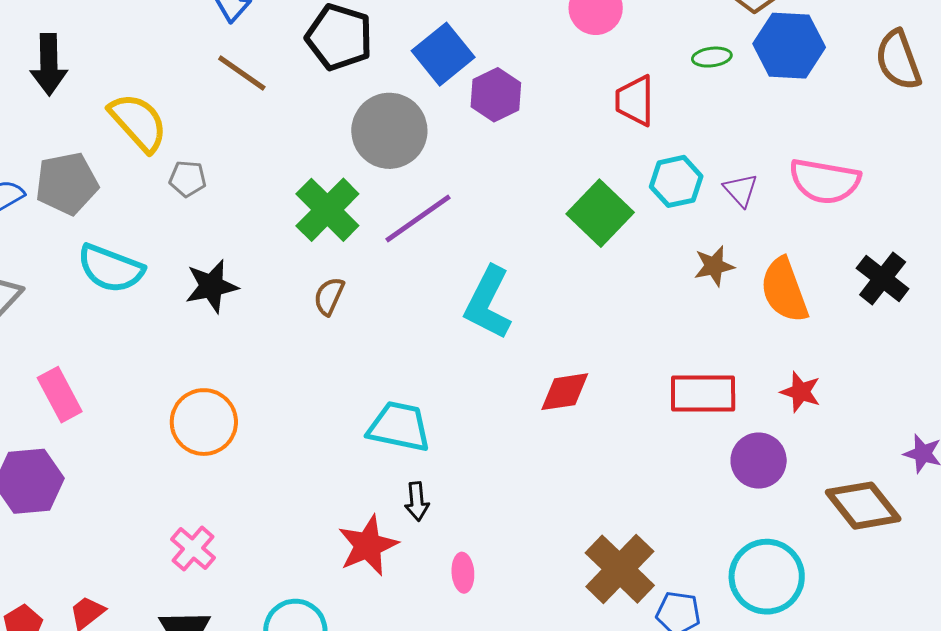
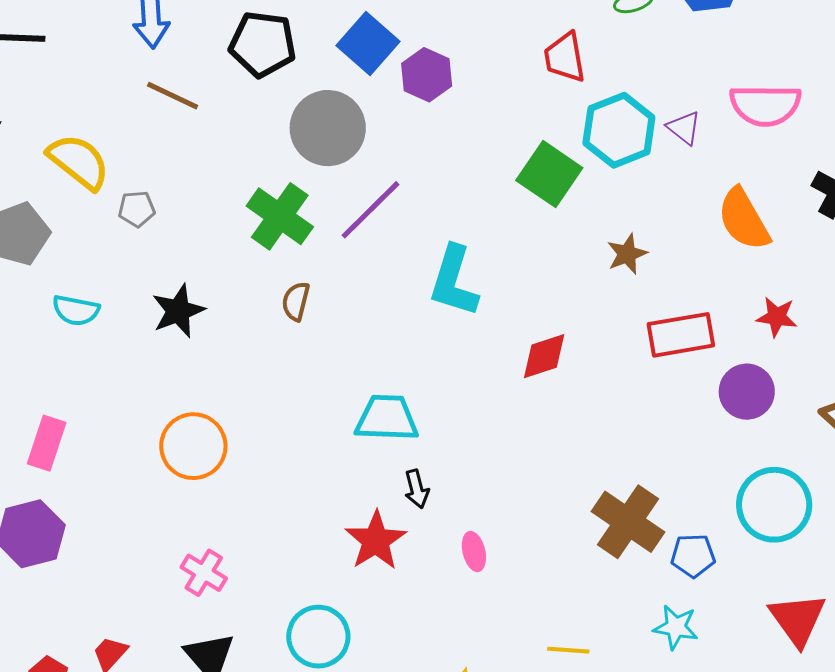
cyan hexagon: (676, 181) -> (619, 130), size x1.4
brown star: (714, 266) -> (627, 254), moved
cyan semicircle: (111, 268) -> (76, 310), size x0.7
pink rectangle: (60, 395) -> (47, 443), turned 56

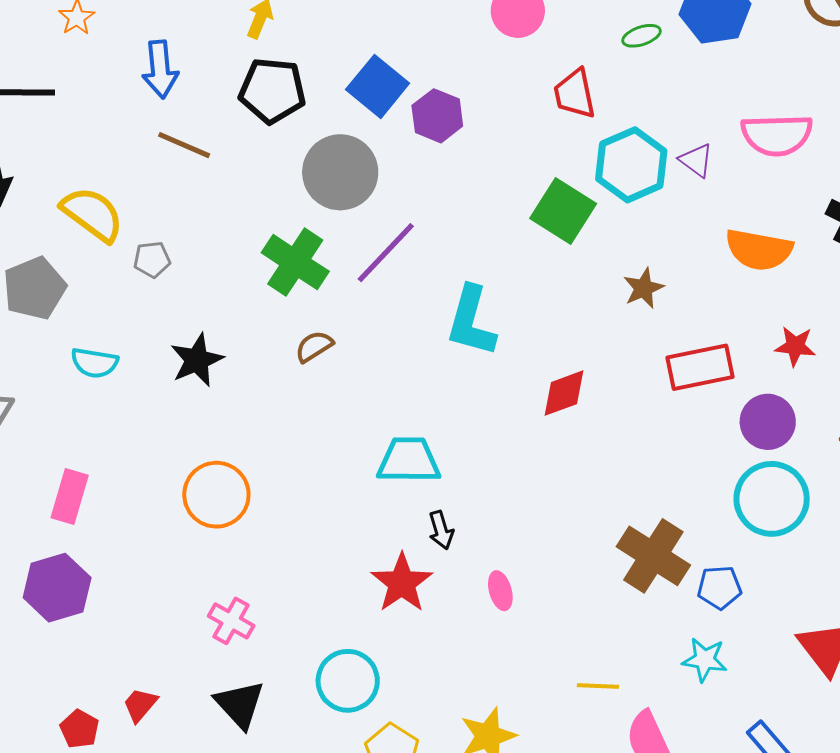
orange semicircle: (744, 219) -> (759, 250), turned -48
brown semicircle: (296, 301) -> (314, 346), turned 45
cyan circle: (774, 505) -> (772, 499), moved

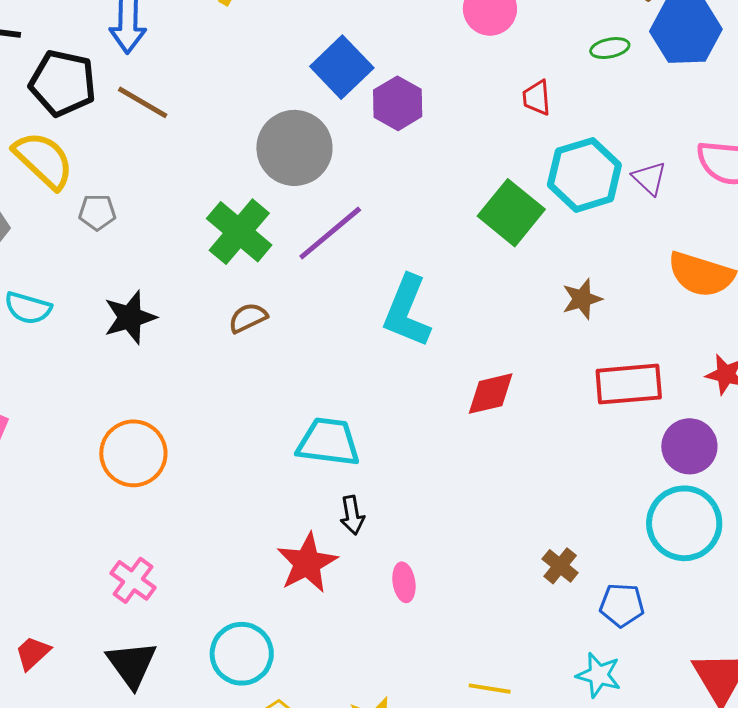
black pentagon: (272, 91) -> (63, 83), moved
red trapezoid: (575, 94) -> (537, 98), size x0.7
brown cross: (653, 556) -> (560, 566), size x0.5

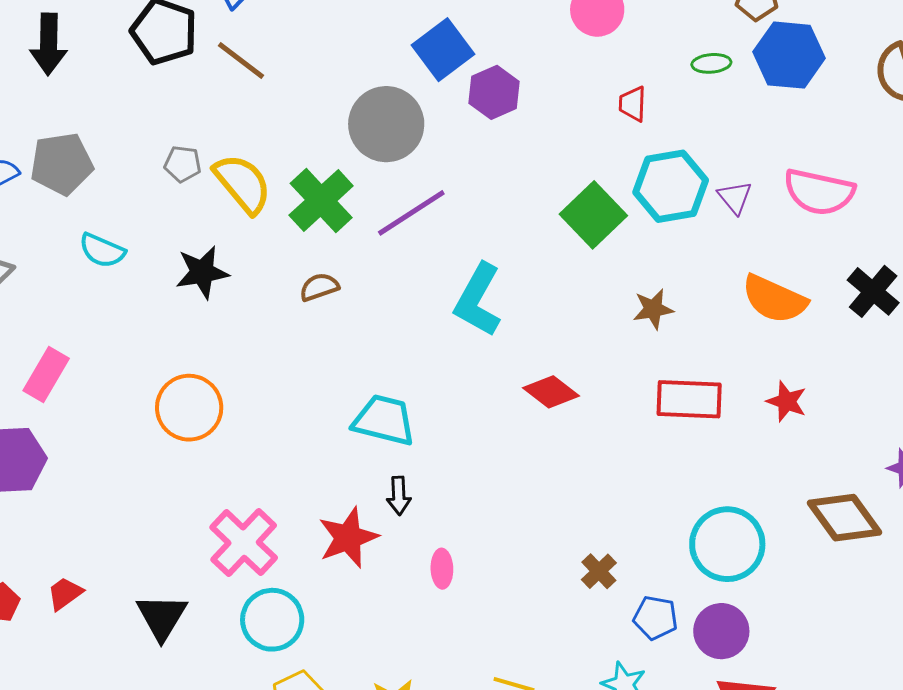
yellow semicircle: (43, 160) -> (243, 184), moved
red diamond: (491, 394) -> (551, 392), turned 44
purple circle: (689, 446) -> (721, 631), moved
pink cross: (133, 580) -> (244, 543), moved, size x1.5

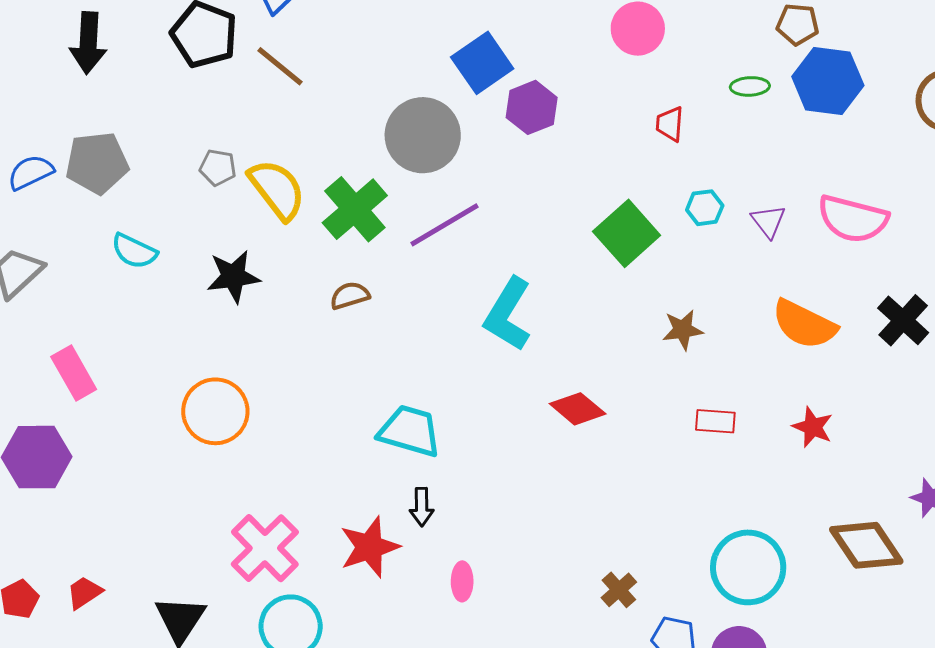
cyan hexagon: (671, 186) -> (705, 208), size x0.5
pink rectangle: (46, 374) -> (74, 373), turned -62
red rectangle: (689, 399) -> (715, 421), size x0.6

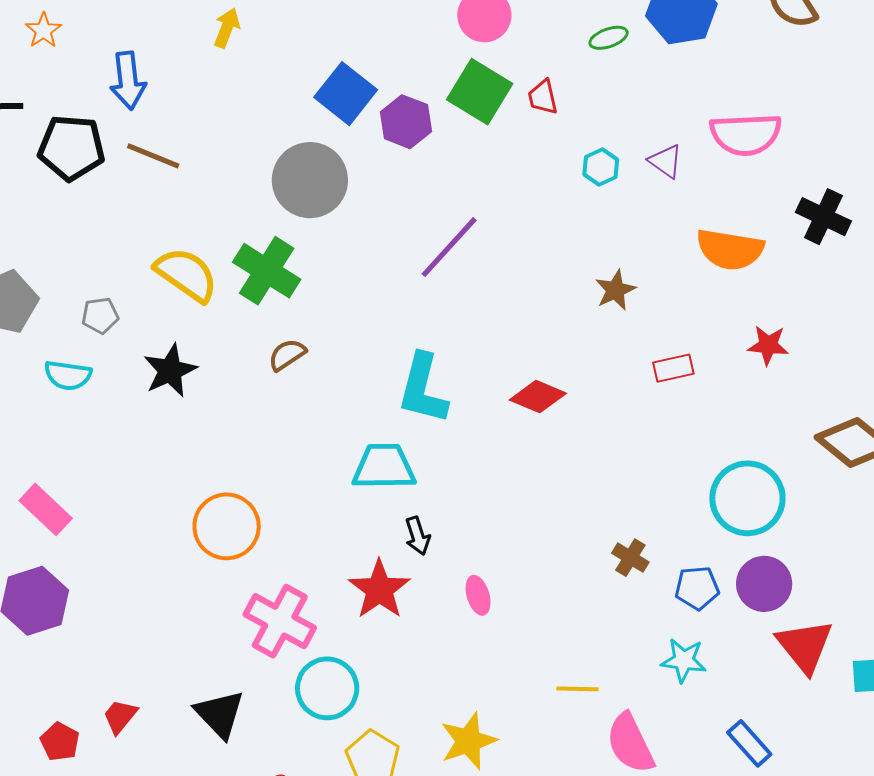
gray pentagon: (218, 168) -> (100, 315), moved
purple line: (445, 225) -> (449, 247), moved
green square: (627, 233) -> (480, 92), moved
cyan L-shape: (508, 314) -> (423, 389), moved
orange circle: (215, 411) -> (227, 526), moved

